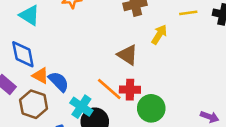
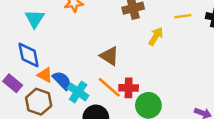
cyan triangle: (29, 15) -> (35, 19), turned 30
brown triangle: (128, 55) -> (109, 56), moved
cyan cross: (81, 107) -> (78, 92), moved

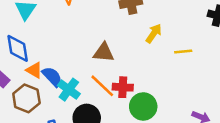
yellow line: (183, 16) -> (183, 51), moved
brown triangle: (109, 56) -> (104, 52), turned -30

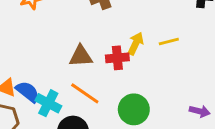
yellow arrow: (154, 33) -> (136, 44), moved
red cross: (123, 87) -> (117, 58), moved

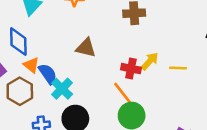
brown triangle: (81, 56) -> (86, 48), moved
orange line: (85, 93) -> (123, 94), moved

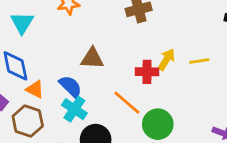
blue semicircle: (48, 74) -> (71, 86), moved
orange line: (123, 94) -> (127, 103), moved

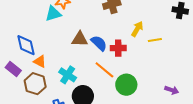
cyan triangle: (22, 23) -> (53, 14), moved, turned 42
yellow arrow: (166, 60) -> (137, 29), moved
blue semicircle: (71, 86) -> (99, 43), moved

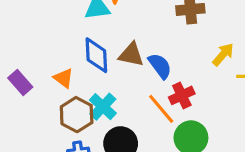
blue diamond: (26, 45) -> (96, 55), moved
red cross: (118, 48) -> (182, 95), moved, turned -35
brown hexagon: (35, 84) -> (77, 115), moved

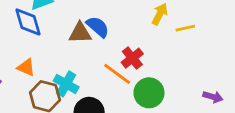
blue diamond: (96, 55) -> (28, 22), moved
blue semicircle: (160, 66) -> (98, 27), moved

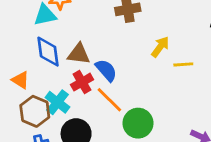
blue diamond: (28, 22) -> (48, 52), moved
blue semicircle: (98, 27) -> (106, 70), moved
red cross: (132, 58) -> (82, 82), moved

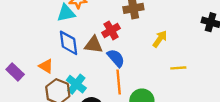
yellow line: (183, 64) -> (178, 68), moved
red cross: (82, 82) -> (111, 30), moved
orange line: (109, 100) -> (119, 82), turned 40

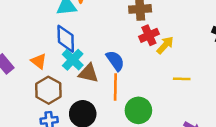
red cross: (111, 30) -> (149, 35), moved
brown triangle: (93, 45) -> (88, 73), moved
cyan cross: (76, 84) -> (73, 60), moved

